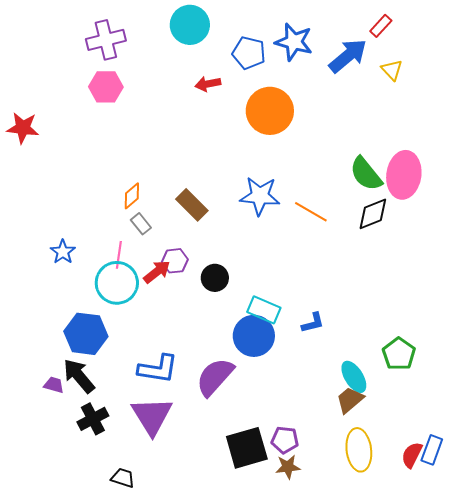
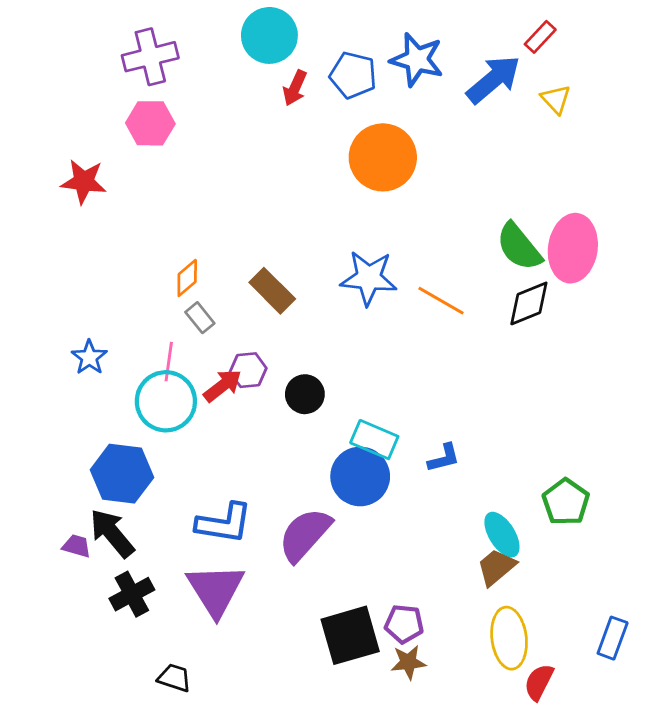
red arrow: (208, 84) -> (295, 88), moved, turned -55
red star: (23, 128) -> (84, 182), moved
red semicircle: (412, 455) -> (539, 682), moved

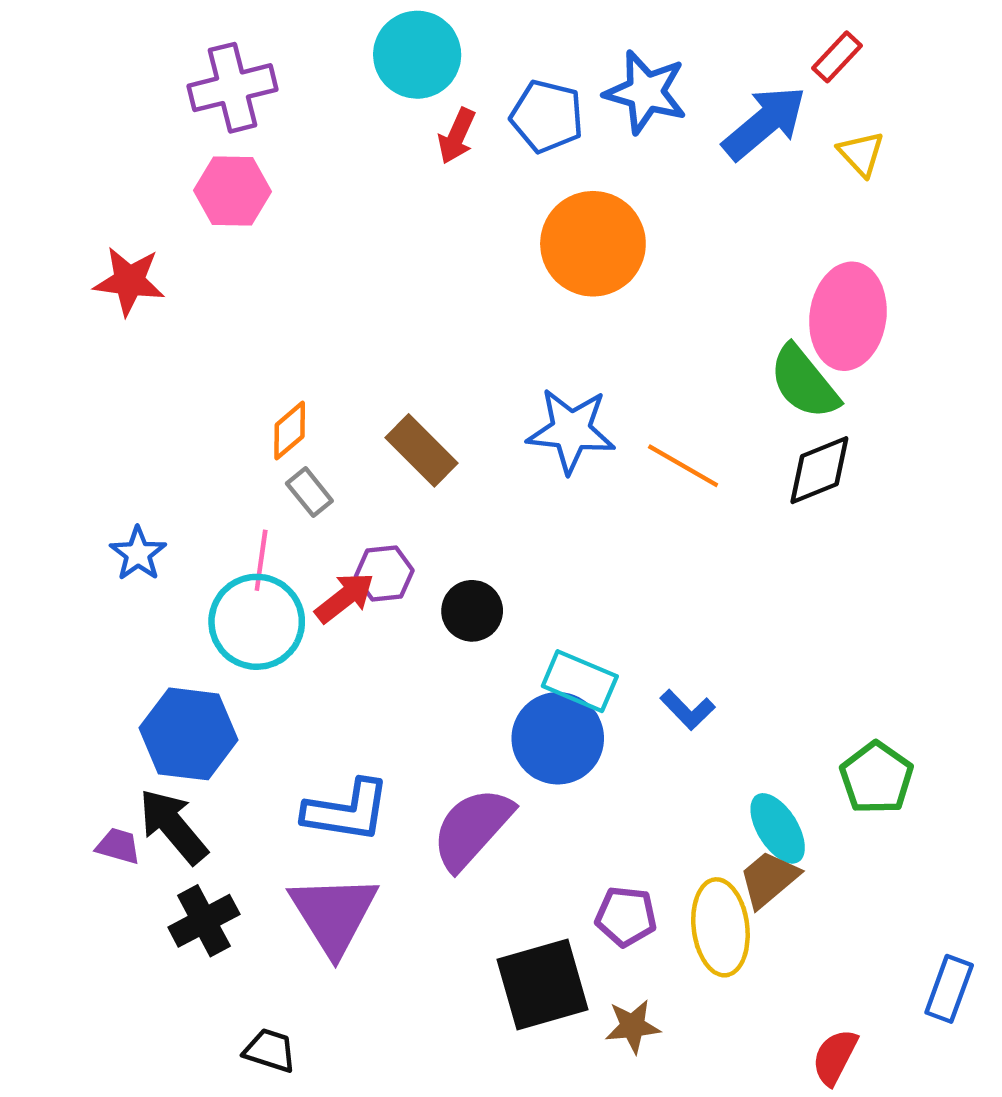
pink ellipse: (573, 248) -> (848, 316), moved
blue L-shape: (444, 458) -> (688, 710), turned 60
purple pentagon: (404, 624) -> (626, 916), moved
yellow ellipse: (509, 638) -> (720, 927), moved

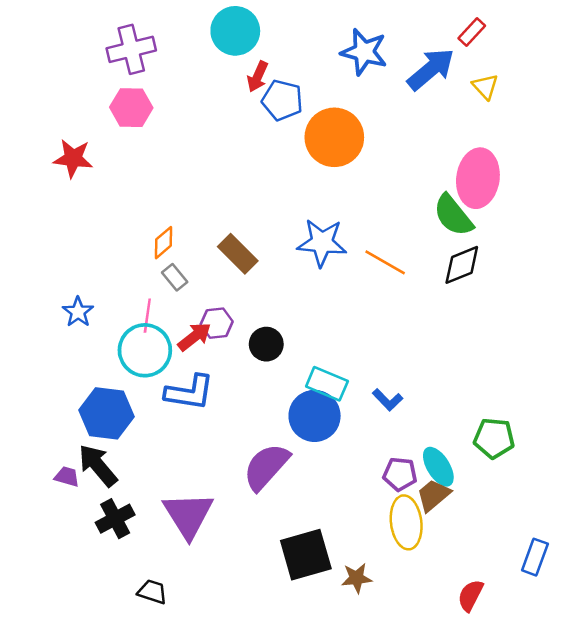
blue pentagon: (547, 116) -> (282, 100), moved
green pentagon: (877, 778) -> (494, 438), turned -30
blue L-shape: (347, 811) -> (189, 392), moved
purple pentagon: (626, 916) -> (400, 474), moved

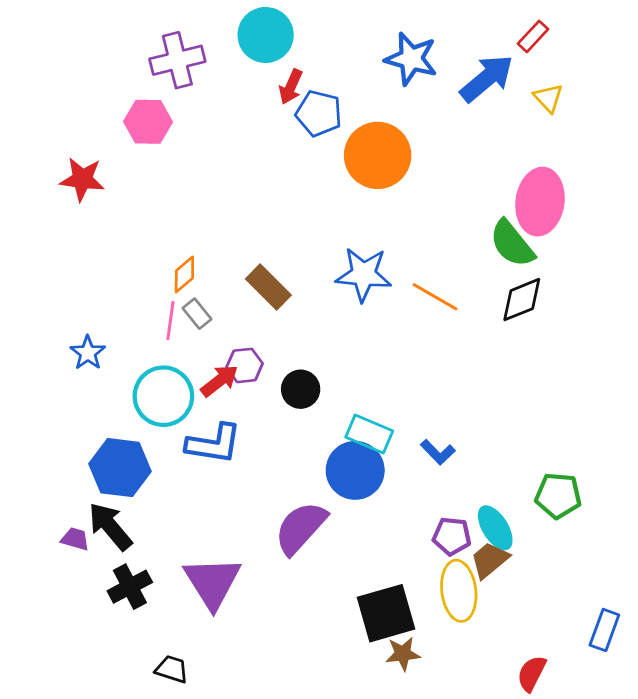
purple cross: (131, 49) -> (177, 60), moved
pink line: (147, 316) -> (170, 321), moved
black square: (306, 555) -> (386, 613), moved

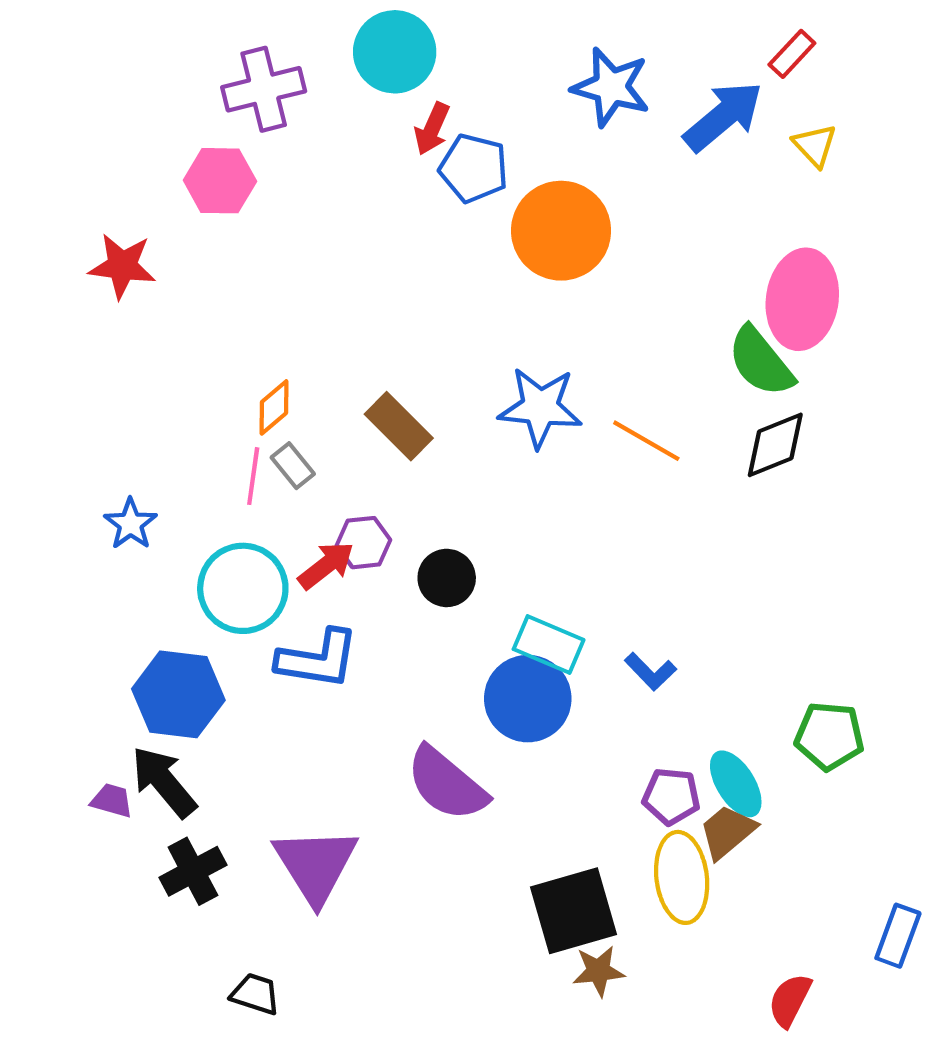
purple semicircle: (301, 528) -> (447, 784), turned -92

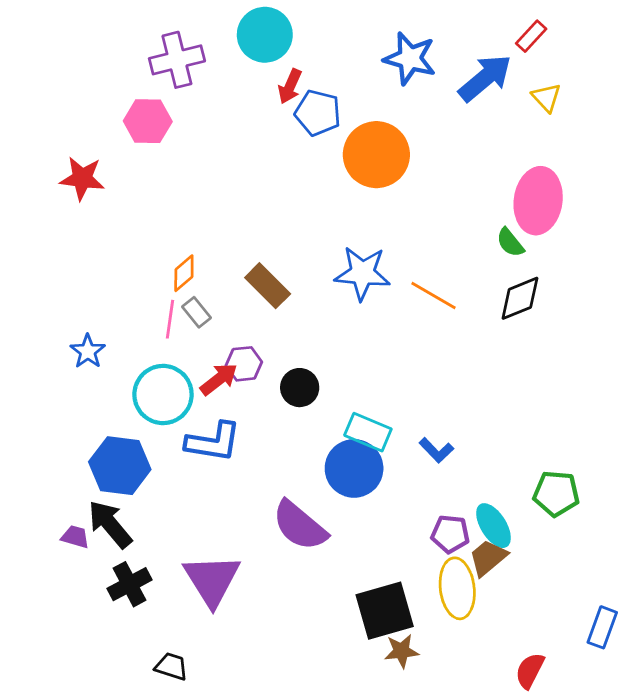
green semicircle: (761, 362) -> (510, 243), size x0.6

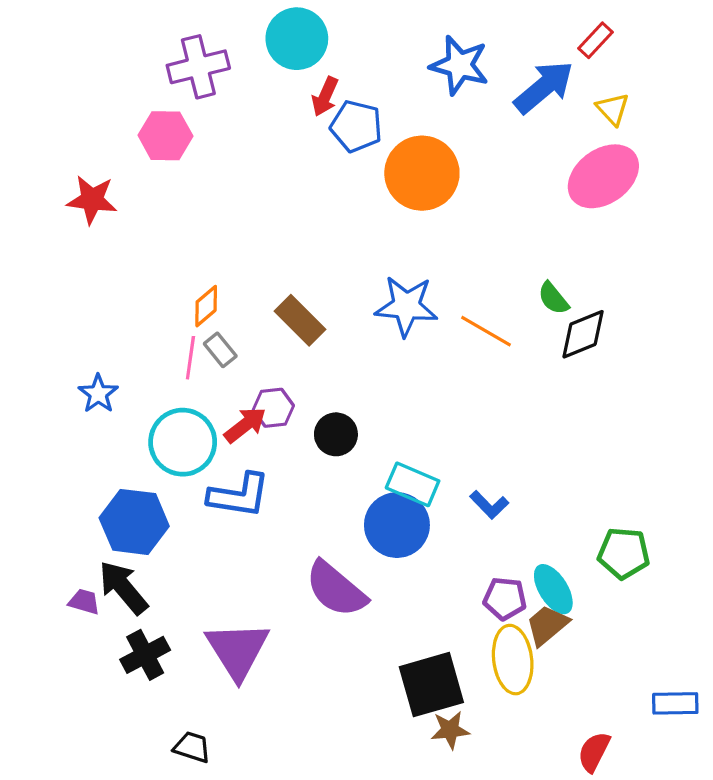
pink ellipse: (538, 201) -> (603, 176), moved, turned 46
green semicircle: (510, 243) -> (553, 298), moved
blue rectangle: (602, 627) -> (675, 703), turned 69

